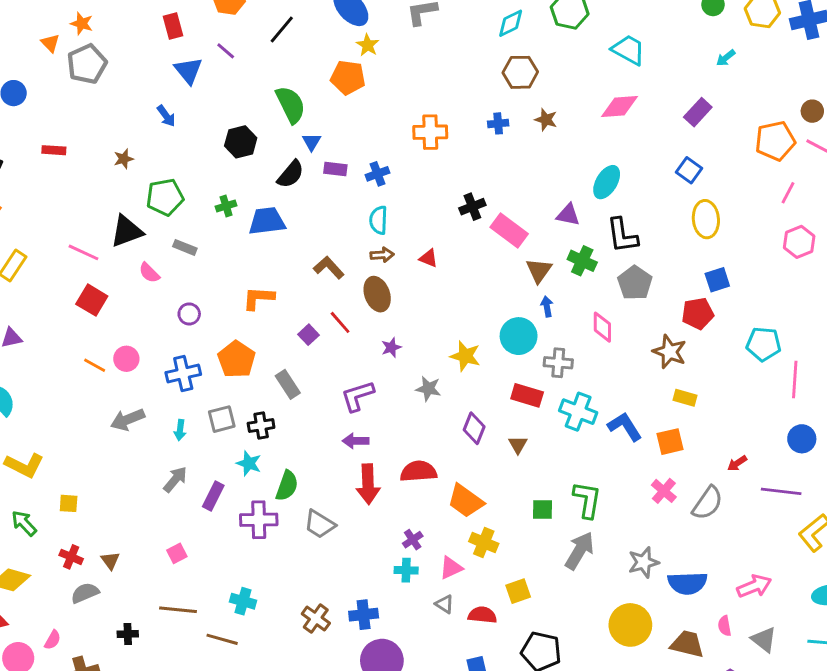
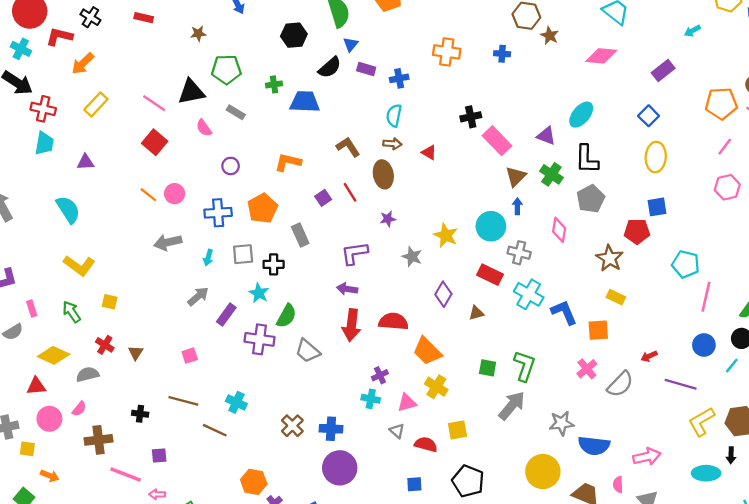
brown star: (546, 120) -> (550, 36), moved
brown triangle: (518, 445) -> (476, 313), turned 35
gray semicircle: (85, 593) -> (88, 374), moved

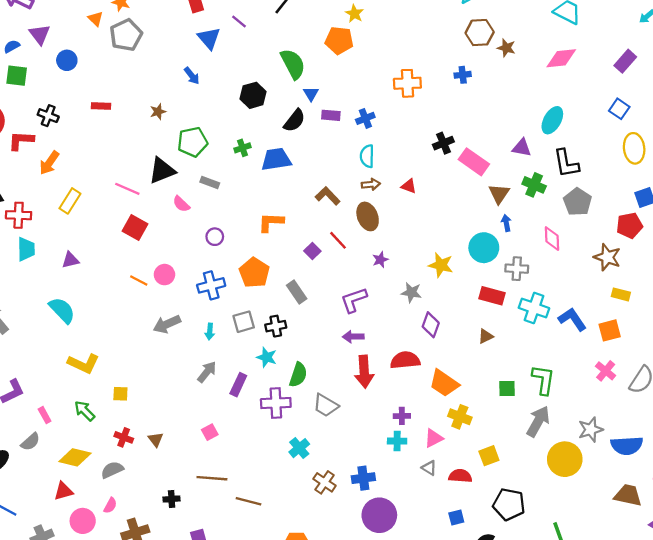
purple diamond: (443, 294) -> (431, 325), moved
purple cross: (380, 375) -> (402, 416), turned 35
cyan cross: (236, 402) -> (299, 448), moved, turned 36
yellow circle: (543, 472) -> (565, 459), moved

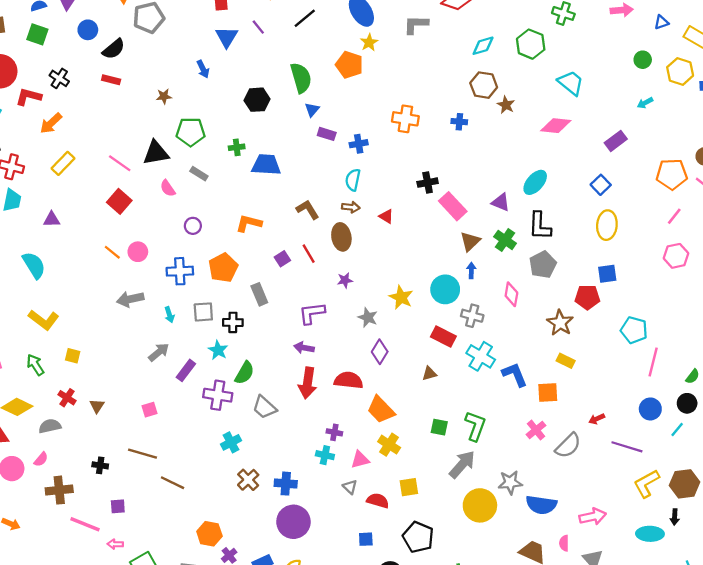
black semicircle: (294, 121) -> (114, 49), moved
cyan arrow: (210, 332) -> (169, 315), turned -35

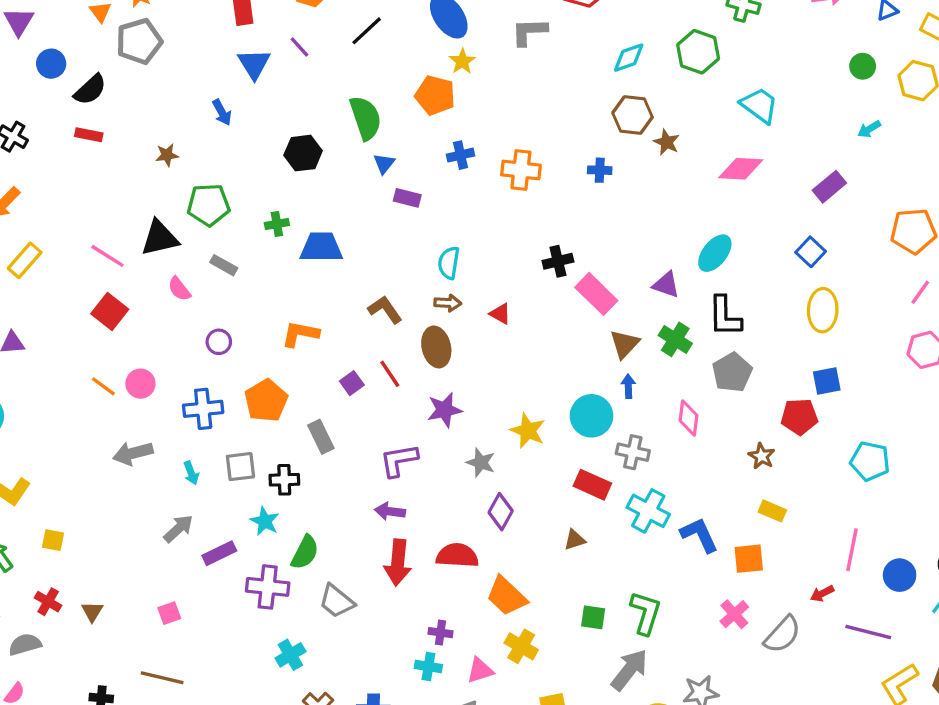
blue cross: (359, 144) -> (460, 155), moved
purple star: (345, 280) -> (445, 410), size x1.5
brown star: (560, 323) -> (762, 456), size x0.7
pink line: (653, 362) -> (852, 550), moved
purple rectangle: (186, 370) -> (219, 553), turned 30

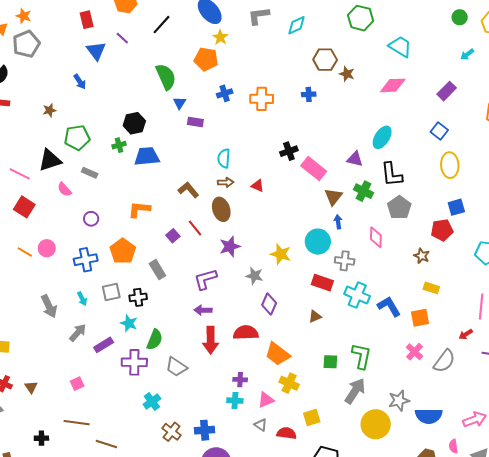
cyan diamond: (629, 58) -> (296, 25), moved
black hexagon: (303, 153) -> (134, 123), moved
gray arrow: (133, 453) -> (49, 306), moved, turned -95

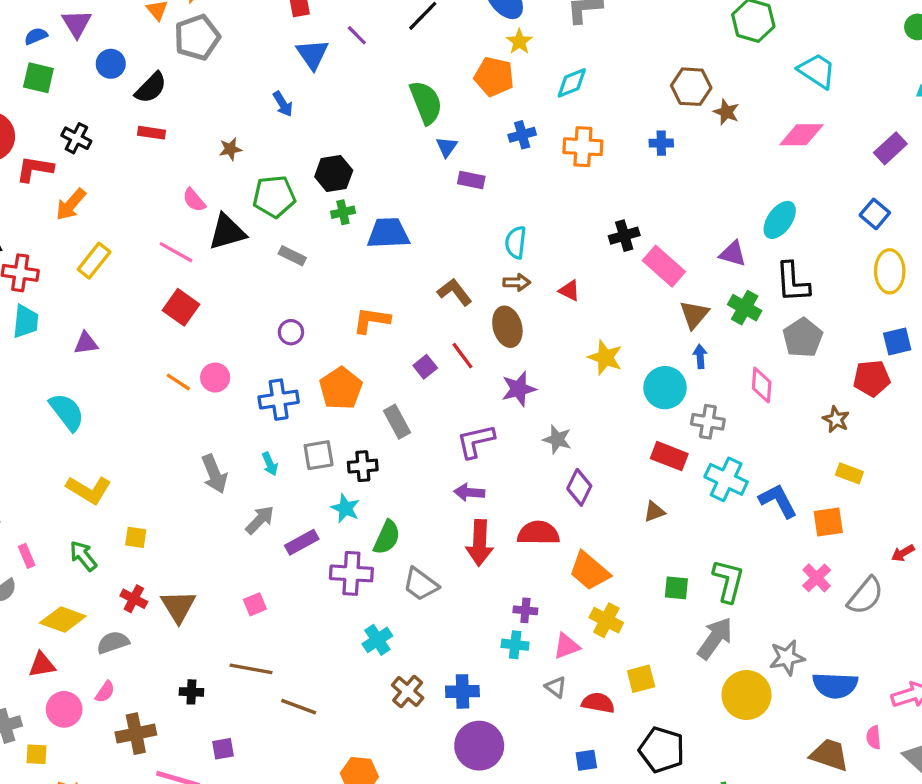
cyan diamond: (296, 25) -> (572, 83), moved
black hexagon: (134, 123) -> (334, 173), moved
pink semicircle: (64, 189) -> (194, 200), moved
yellow star: (281, 254) -> (605, 357), moved
brown triangle: (31, 387) -> (178, 606), size x1.6

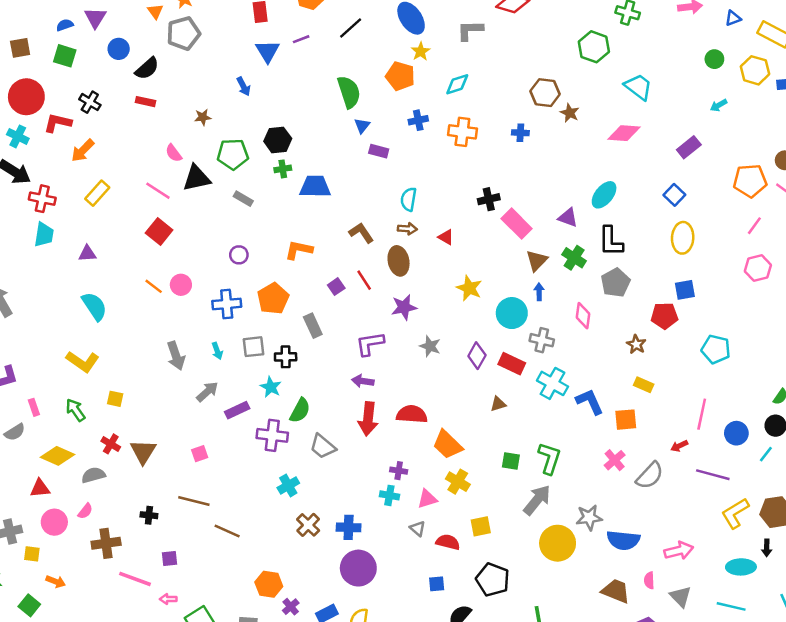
purple line: (357, 35) -> (301, 39), turned -70
cyan semicircle: (67, 412) -> (94, 306), moved
purple diamond: (579, 487) -> (477, 356), moved

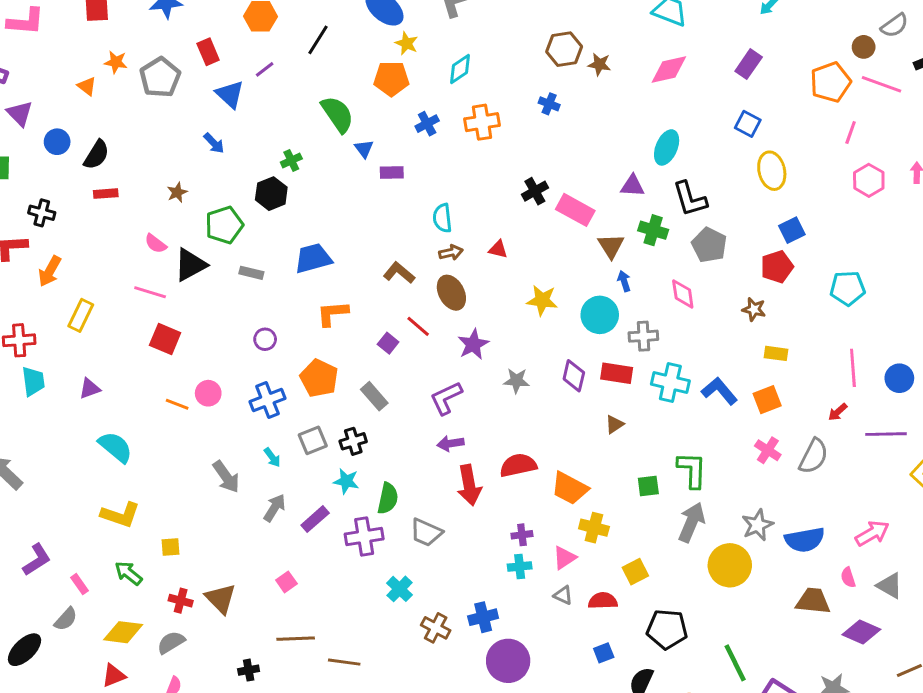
gray pentagon: (183, 33) -> (160, 77), moved
blue cross: (520, 133) -> (549, 104), turned 35
green cross: (283, 169) -> (291, 160), moved
blue trapezoid: (315, 187) -> (313, 258), moved

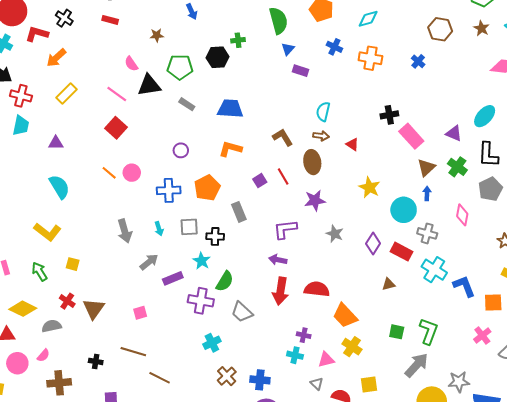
brown star: (599, 64) -> (481, 28), moved
blue cross: (427, 124) -> (334, 47), turned 35

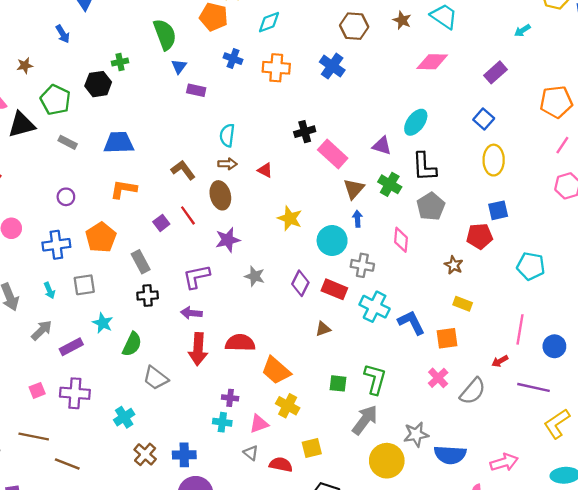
blue cross: (418, 61) -> (332, 66), size x1.5
green pentagon: (180, 67) -> (55, 100), turned 30
black cross: (215, 236) -> (148, 296), moved
purple cross: (201, 301) -> (75, 393), moved

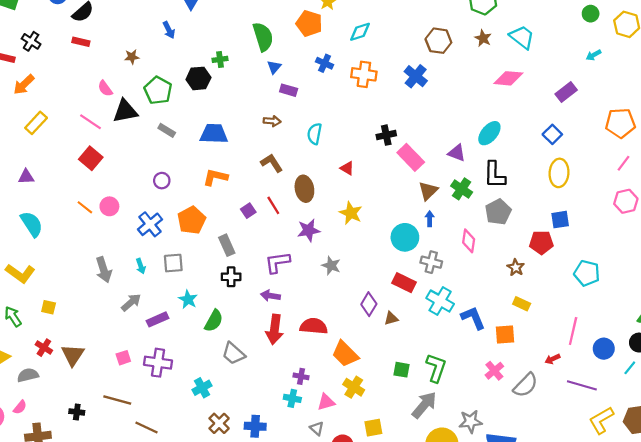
brown arrow: (227, 164) -> (272, 121), moved
yellow star: (290, 218) -> (351, 213), moved
blue cross: (56, 245) -> (150, 224), turned -35
purple diamond: (300, 283) -> (369, 304), moved

